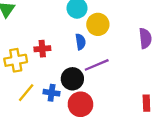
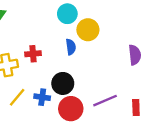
purple semicircle: (145, 38) -> (135, 55), moved
purple line: (97, 65) -> (105, 101), moved

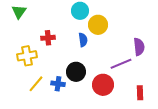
red cross: (33, 54) -> (48, 38), moved
purple line: (105, 101) -> (121, 64), moved
red circle: (71, 109) -> (103, 85), moved

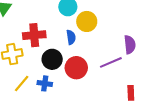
red cross: (48, 38) -> (34, 35), size x1.5
black circle: (76, 72) -> (52, 59), moved
red circle: (103, 85) -> (76, 68), moved

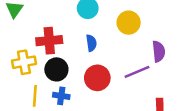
yellow circle: (87, 21) -> (129, 23), moved
black circle: (52, 59) -> (56, 69), moved
yellow line: (22, 83) -> (35, 96), turned -36

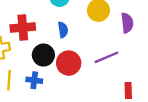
purple semicircle: (159, 51) -> (127, 23), moved
black circle: (56, 69) -> (43, 55), moved

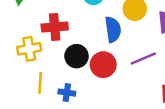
blue semicircle: (63, 30) -> (113, 29), moved, size x1.5
blue cross: (34, 80) -> (67, 93), moved

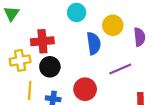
black circle: (77, 56) -> (50, 67), moved
red circle: (103, 65) -> (85, 89), moved

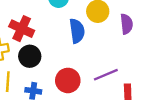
red cross: (42, 41) -> (22, 29), turned 30
purple line: (120, 69) -> (106, 75), moved

